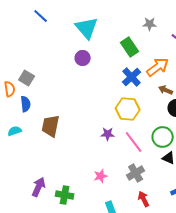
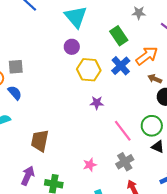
gray square: (27, 78) -> (16, 67), turned -35
blue semicircle: (26, 104) -> (15, 93), turned -35
yellow hexagon: (128, 109) -> (89, 70), moved
brown trapezoid: (51, 126) -> (40, 141), moved
purple star: (108, 134) -> (97, 103), moved

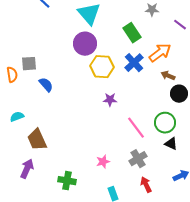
purple circle: (72, 47) -> (85, 44), size x1.5
blue semicircle: (15, 93) -> (46, 85), moved
brown trapezoid: (40, 141) -> (37, 140), moved, turned -35
purple arrow: (28, 176) -> (27, 169), moved

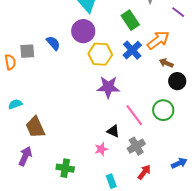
blue semicircle: (46, 85) -> (53, 43), moved
purple star: (110, 100) -> (108, 87), size x1.6
black triangle: (171, 144) -> (113, 131), moved
red arrow: (146, 185) -> (144, 172), turned 63

